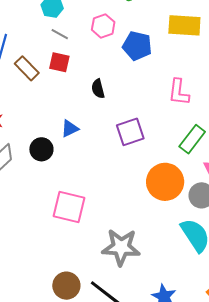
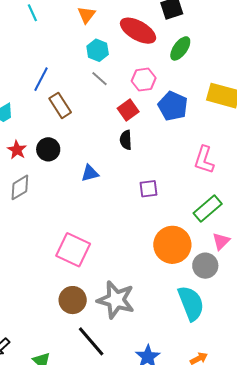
red square: (59, 62) -> (128, 110), moved, turned 30
purple square: (130, 132) -> (148, 189), size x0.7
black circle: (41, 149) -> (48, 149), moved
brown circle: (66, 286) -> (73, 300), moved

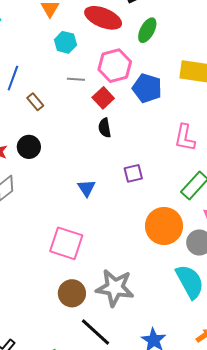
gray line: (99, 79) -> (76, 79), moved, turned -30
pink hexagon: (144, 80) -> (115, 66), size x1.4
brown rectangle: (60, 105) -> (35, 102), size x0.7
blue triangle: (90, 173) -> (86, 188), moved, turned -42

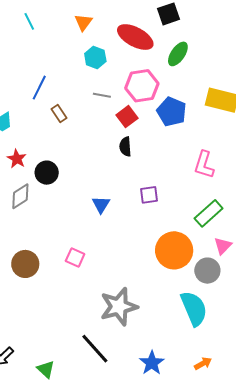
black circle: (29, 147) -> (47, 173), moved
pink square: (66, 243) -> (75, 257), size x0.6
gray star: (115, 288) -> (119, 307), turned -30
brown circle: (72, 293) -> (25, 264), moved

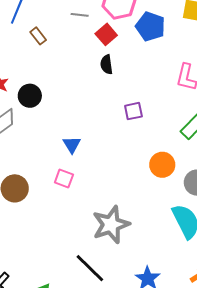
blue triangle: (101, 205) -> (72, 145), moved
orange circle: (174, 250) -> (162, 165), size x0.7

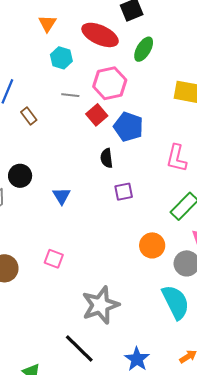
blue pentagon: (150, 26) -> (128, 127), moved
black semicircle: (107, 64) -> (107, 158), moved
blue triangle: (72, 145) -> (62, 196), moved

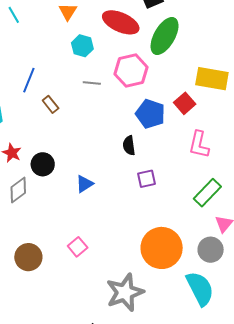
green ellipse: (144, 49) -> (165, 36), size x1.5
red square: (97, 115) -> (185, 103), moved
blue triangle: (62, 196) -> (84, 184), turned 30
orange circle: (152, 245) -> (162, 248), moved, size x1.6
pink square: (54, 259) -> (78, 247), turned 30

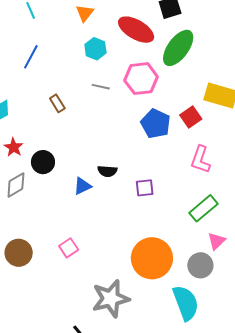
blue line: (29, 80) -> (31, 57), moved
black semicircle: (129, 146) -> (107, 171), moved, turned -84

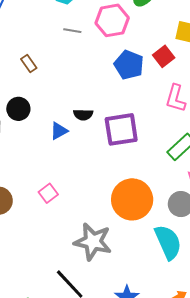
brown rectangle: (57, 103) -> (29, 63), moved
purple square: (145, 188) -> (121, 129), size x1.8
gray star: (111, 298) -> (93, 242), turned 30

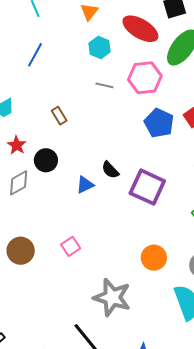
black semicircle: (83, 115) -> (110, 170), turned 42
purple square: (121, 129) -> (147, 187), turned 30
orange circle: (132, 199) -> (154, 258), size x0.6

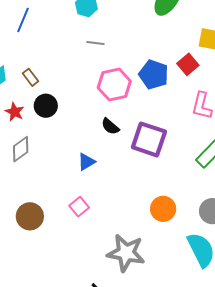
pink hexagon: (145, 78) -> (114, 84), moved
brown rectangle: (59, 116) -> (31, 77), moved
black circle: (46, 160) -> (46, 106), moved
blue triangle: (85, 185) -> (86, 162), moved

